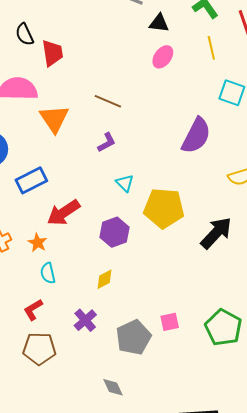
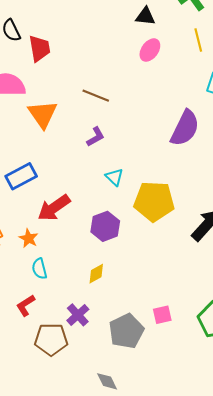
brown pentagon: (39, 349) -> (51, 339), moved

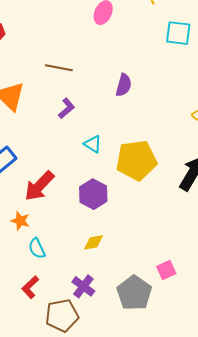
purple semicircle: (185, 128) -> (124, 85), moved, size x0.6
yellow diamond: (96, 274) -> (94, 242), turned 30

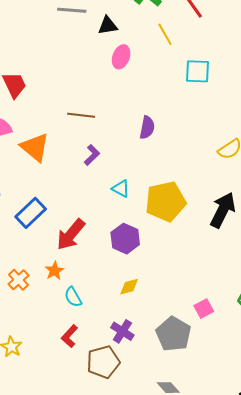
orange star: (20, 221) -> (54, 271), turned 30

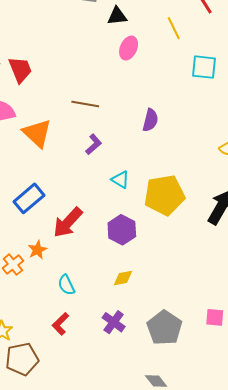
orange star: (54, 271) -> (37, 250), moved
pink square: (204, 309) -> (215, 317), moved, turned 30
brown pentagon: (103, 362) -> (22, 359), moved

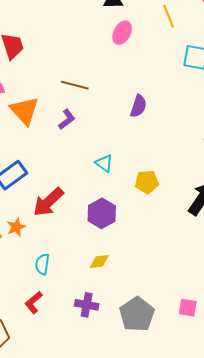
purple L-shape: (94, 144) -> (67, 119), moved
yellow pentagon: (164, 195) -> (147, 182), size x0.6
cyan semicircle: (66, 285) -> (42, 264), turned 30
purple cross: (114, 322) -> (87, 305), turned -30

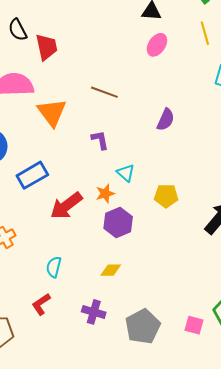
purple L-shape: (67, 119) -> (100, 140), moved, turned -70
orange star: (16, 227) -> (105, 193), moved

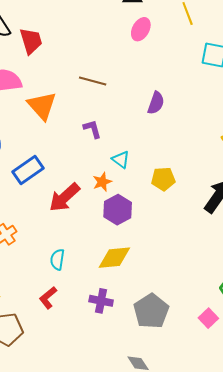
yellow diamond: (111, 270) -> (114, 258), size x1.6
pink square: (194, 325) -> (208, 318), moved, turned 36

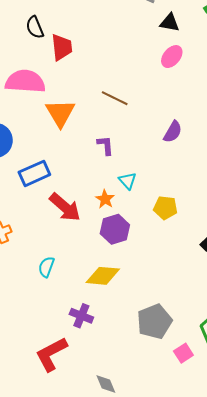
orange star: (102, 182) -> (105, 199), turned -30
red arrow: (64, 197) -> (65, 207), turned -108
red L-shape: (48, 298) -> (51, 354), moved, size x1.6
gray pentagon: (151, 311) -> (155, 322), moved

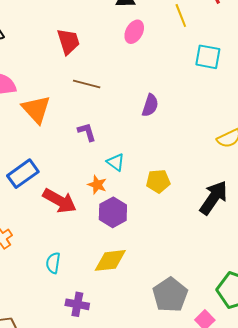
red trapezoid: (62, 47) -> (68, 41), moved
purple cross: (81, 316) -> (77, 304), moved

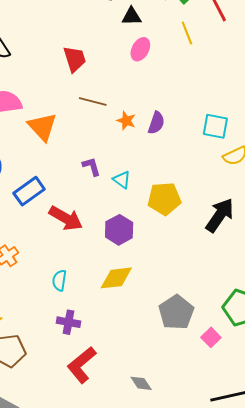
cyan square: (208, 57) -> (215, 126), moved
purple L-shape: (87, 132) -> (91, 167), moved
yellow pentagon: (158, 181) -> (164, 199), size x1.4
orange star: (97, 185) -> (126, 121), moved
purple cross: (77, 304) -> (68, 322), moved

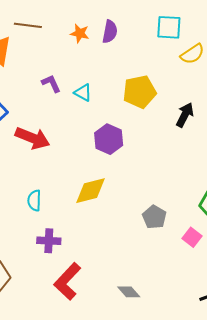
brown line: (93, 101) -> (28, 25), moved
yellow pentagon: (164, 199) -> (140, 92), moved
black arrow: (220, 215) -> (185, 115), size x0.7
purple hexagon: (119, 230) -> (109, 139), moved
gray pentagon: (176, 312) -> (154, 217), size x0.7

